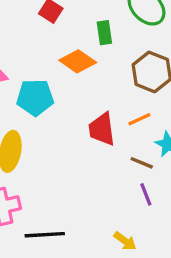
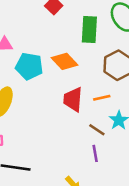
green rectangle: (104, 33) -> (89, 30), size x1.5
orange diamond: (78, 61) -> (65, 61), moved

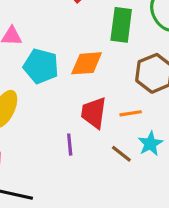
orange diamond: (65, 61) -> (87, 63), turned -55
purple line: (95, 153) -> (70, 145), moved

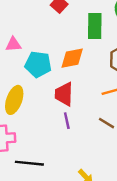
red trapezoid: (94, 113) -> (64, 94), moved

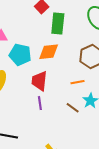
green rectangle: (95, 26) -> (58, 24), moved

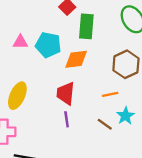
cyan pentagon: (20, 55) -> (48, 45), moved

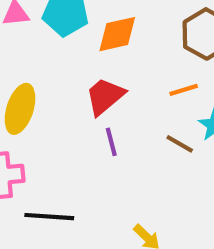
red trapezoid: (66, 93) -> (105, 96), turned 50

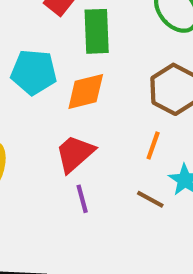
orange line: (184, 90) -> (153, 146), turned -52

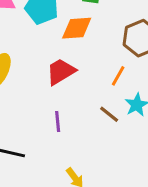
purple line: (82, 199) -> (58, 122), moved

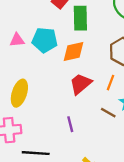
red trapezoid: (61, 72) -> (81, 84), moved

